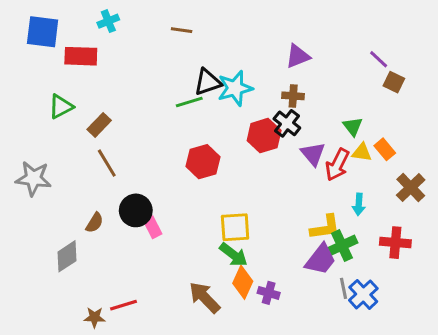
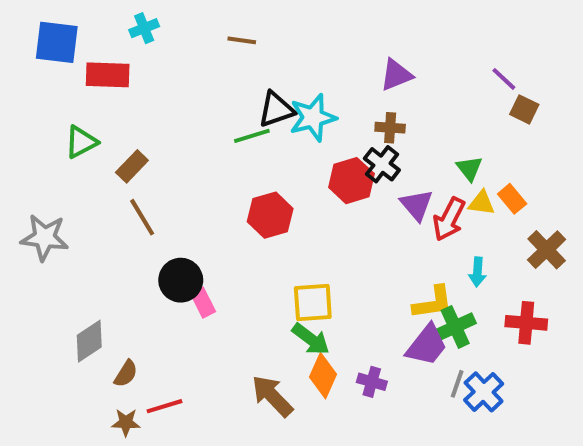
brown semicircle: (95, 223) -> (126, 374), moved
gray line: (343, 288) -> (457, 384), turned 30
purple cross: (269, 293) -> (372, 382), moved

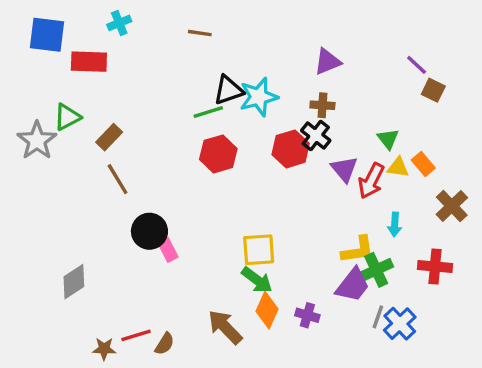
red hexagon: (270, 215) -> (218, 154), moved
gray star: (45, 237) -> (37, 141), moved, turned 30
brown semicircle: (126, 374) -> (165, 344), moved

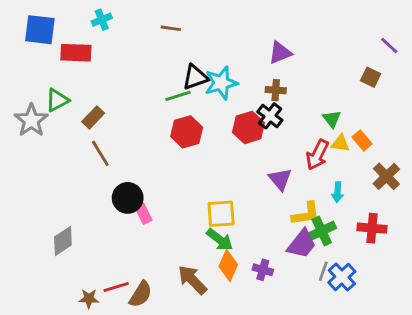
purple line: (417, 65) -> (389, 46), moved
purple triangle: (344, 169) -> (280, 179), moved
brown semicircle: (165, 344) -> (141, 294), size x1.4

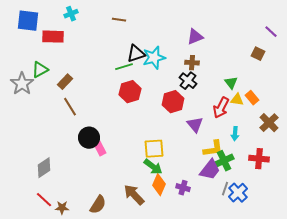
red hexagon: (248, 127) -> (173, 102), moved
red line: (116, 287) -> (44, 200), moved, turned 60

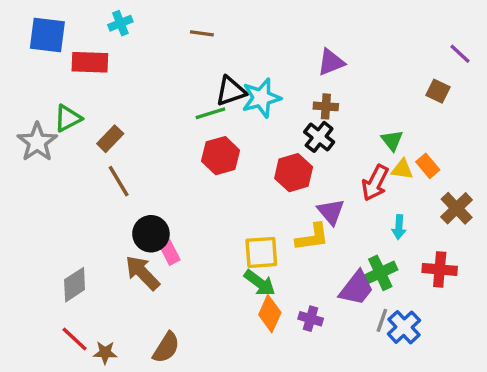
yellow L-shape: (213, 149) -> (312, 237), moved
brown arrow: (134, 195) -> (142, 273), moved

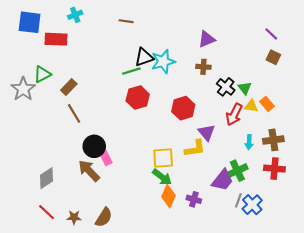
purple line: (460, 54) -> (271, 34), moved
black cross: (319, 137) -> (226, 87), moved
brown cross: (457, 208) -> (273, 140), moved, turned 36
brown star: (105, 353) -> (74, 217), moved

